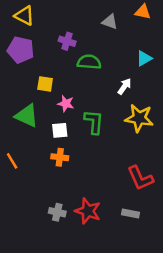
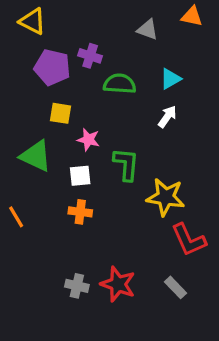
purple pentagon: (21, 50) -> (52, 67), moved
cyan triangle: (144, 58) -> (171, 79), moved
yellow star: (139, 118) -> (166, 197), moved
gray rectangle: (131, 213) -> (175, 287), turned 35

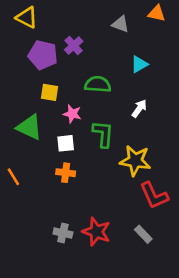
purple cross: (90, 56) -> (74, 46), turned 30
green semicircle: (120, 84) -> (98, 84), moved
white arrow: (167, 117) -> (139, 108), moved

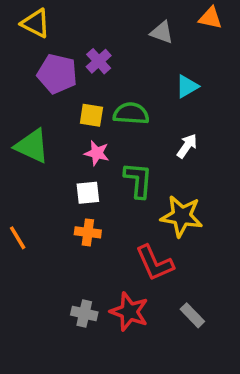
yellow square: (50, 92) -> (91, 115), moved
green triangle: (29, 127) -> (32, 146), moved
red L-shape: (154, 195) -> (155, 263), moved

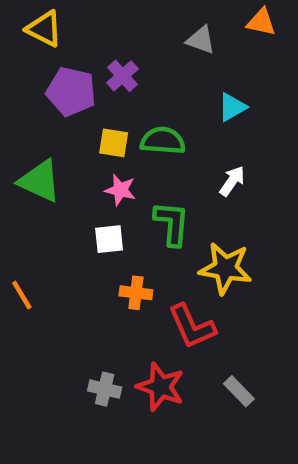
orange cross: (88, 232) -> (136, 293), moved

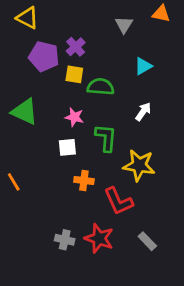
gray triangle: (201, 40) -> (124, 25), turned 42
yellow square: (114, 143) -> (74, 74), moved

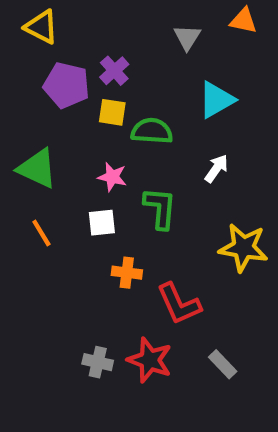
cyan triangle: (143, 66) -> (216, 100), size x1.4
yellow star: (139, 165) -> (243, 248), moved
orange line: (14, 182) -> (41, 233), moved

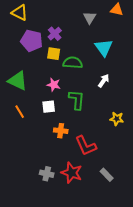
cyan triangle: (216, 100) -> (104, 48), turned -36
yellow star: (243, 248) -> (117, 119), size x0.6

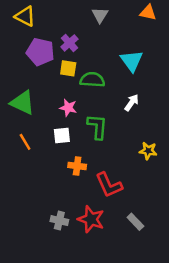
gray triangle: (90, 18) -> (100, 15), moved

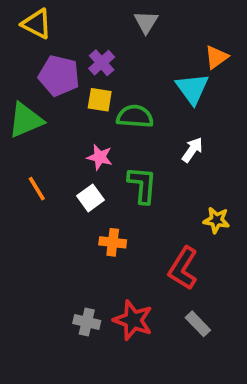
orange triangle: (148, 13) -> (216, 57), moved, turned -48
green triangle: (23, 103) -> (26, 120), moved, turned -48
white square: (62, 136) -> (90, 198), turned -30
orange line: (25, 142) -> (37, 189), moved
red L-shape: (109, 185) -> (183, 268), moved, turned 56

